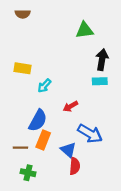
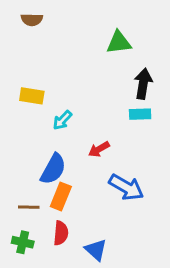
blue triangle: (68, 150) -> (96, 250), moved
red semicircle: (75, 166) -> (61, 233), moved
green cross: (28, 173) -> (23, 242), moved

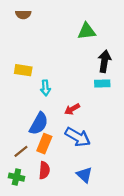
cyan arrow: (62, 120) -> (45, 88), turned -48
blue arrow: (126, 187) -> (78, 137), moved
brown line: (29, 207) -> (21, 151), turned -40
blue triangle: (96, 250) -> (84, 175), moved

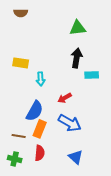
black arrow: (104, 61) -> (77, 58), moved
brown line: (21, 151) -> (19, 136), turned 48

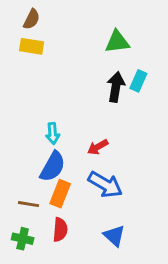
brown semicircle: (21, 13) -> (32, 19), turned -64
yellow rectangle: (21, 63) -> (32, 46), moved
cyan rectangle: (92, 75) -> (138, 81), moved, turned -64
cyan arrow: (41, 79) -> (53, 133), moved

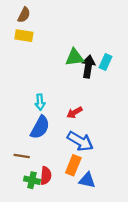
green triangle: (117, 42) -> (74, 57), moved
orange rectangle: (60, 194) -> (73, 165), moved
blue triangle: (114, 236) -> (87, 180), turned -30
green cross: (23, 239) -> (32, 180), moved

